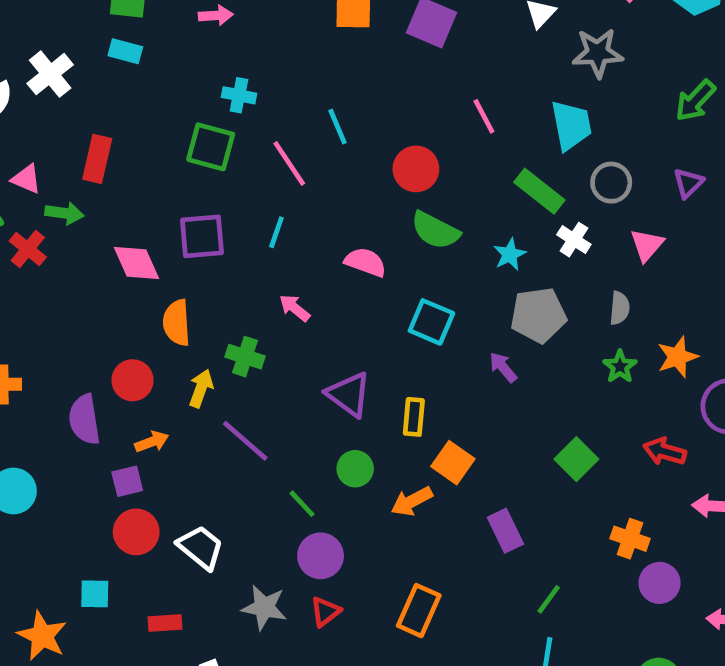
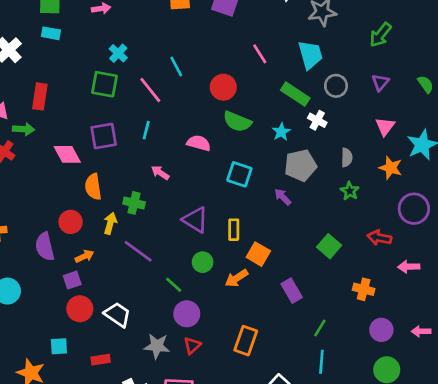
cyan cross: (239, 95) -> (118, 53), turned 36
pink triangle: (647, 245) -> (385, 126), moved
orange star: (678, 357) -> (391, 168), moved, turned -30
purple circle: (659, 583) -> (381, 330), moved

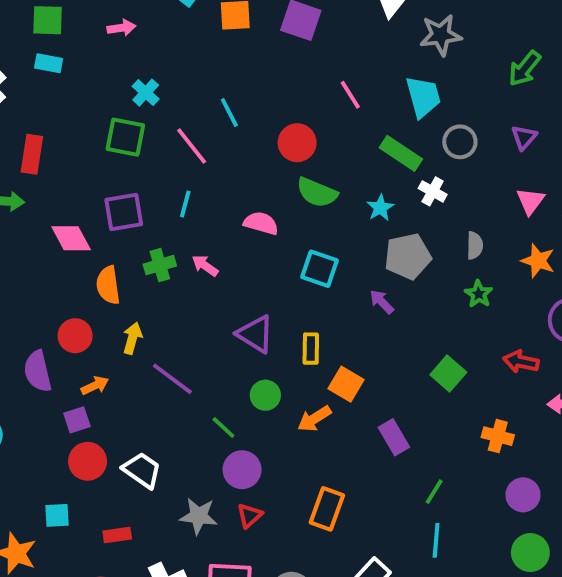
green cross: (134, 203) -> (160, 265), moved, turned -30

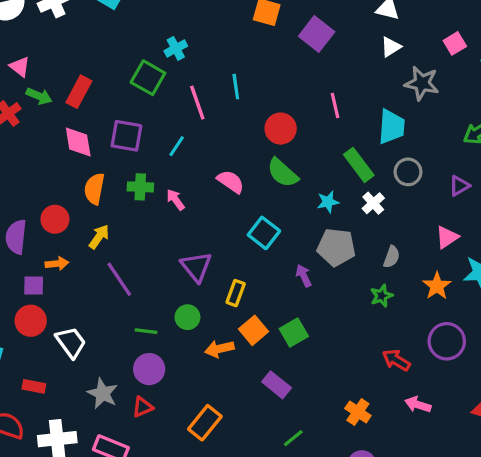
red rectangle: (32, 154) -> (79, 92), moved
green square: (448, 373) -> (294, 332), moved
green line: (223, 428) -> (146, 331), turned -55
purple rectangle: (394, 437) -> (277, 385), turned -40

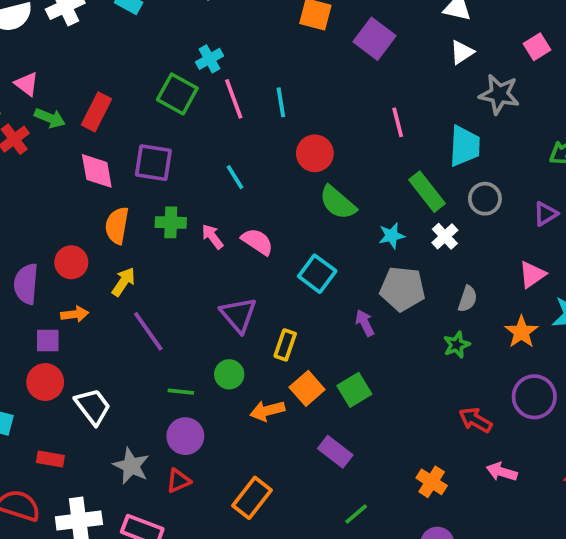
pink line: (197, 103) -> (234, 99), moved
red circle: (281, 129) -> (315, 153), moved
cyan line: (177, 146) -> (235, 177), moved, turned -65
pink semicircle: (231, 182) -> (257, 242), moved

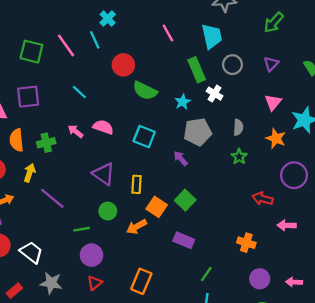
cyan cross: (209, 59) -> (108, 19), moved
green rectangle: (427, 192) -> (197, 70), turned 30
green cross: (171, 222) -> (46, 143), moved
red rectangle: (50, 459) -> (14, 291), turned -35
gray star: (131, 466) -> (51, 283), moved

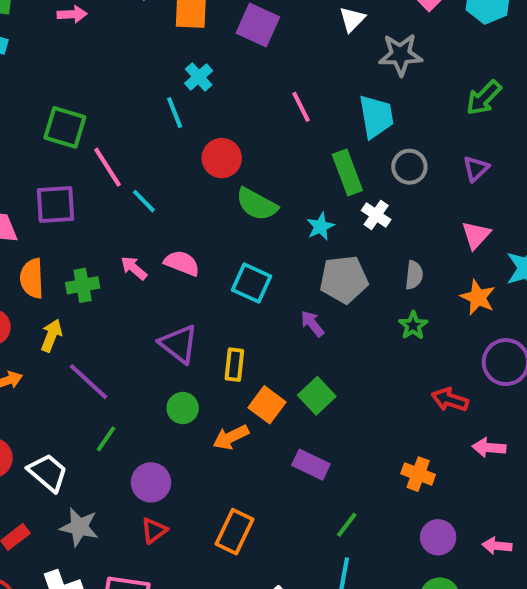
pink line: (66, 45) -> (108, 167), moved
green line: (82, 229) -> (106, 439), moved, turned -49

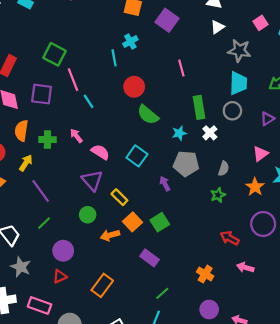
cyan trapezoid: (376, 116) -> (238, 83), moved
pink semicircle: (182, 263) -> (100, 152), moved
yellow rectangle: (234, 365) -> (119, 197), turned -63

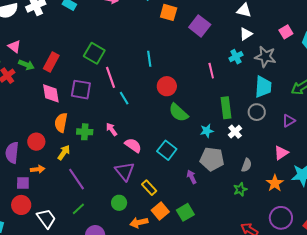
cyan cross: (130, 42) -> (236, 57), moved

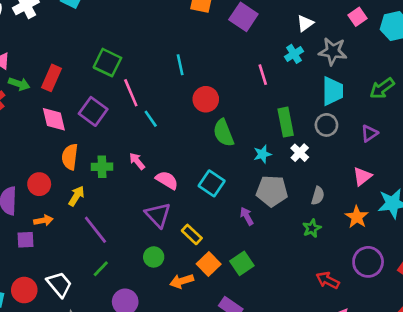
purple square: (81, 90) -> (93, 111), turned 30
green semicircle: (178, 113) -> (224, 133), turned 30
red circle: (21, 205) -> (24, 290), moved

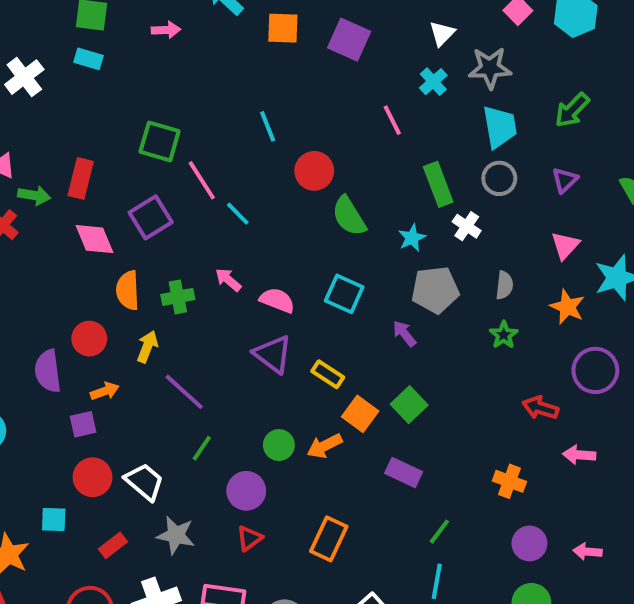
purple square: (93, 111) -> (151, 217), turned 32
green circle: (154, 257) -> (279, 445), moved
red circle: (24, 290) -> (93, 477), moved

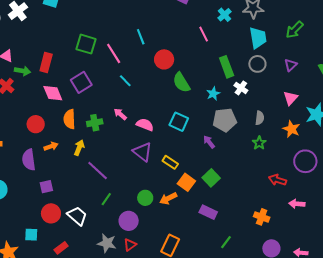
pink line: (202, 180) -> (114, 53), moved
red circle: (89, 339) -> (36, 124), moved
orange arrow: (105, 391) -> (51, 146), moved
gray star: (176, 535) -> (107, 243), moved

